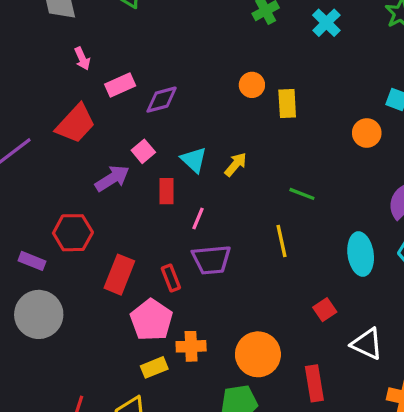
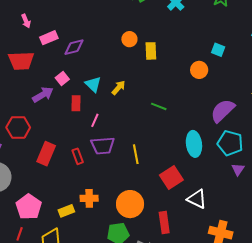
red trapezoid: (76, 124) -> (21, 61), turned 44
yellow line: (282, 241) -> (136, 154), moved
red square: (325, 310) -> (171, 177), size x1.6
pink pentagon: (151, 320) -> (29, 207), moved

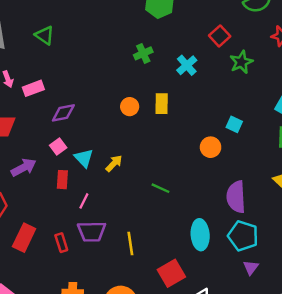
pink rectangle: (49, 38) -> (33, 88), moved
yellow rectangle: (151, 51) -> (162, 104), moved
pink square: (62, 79) -> (58, 146), moved
purple semicircle: (223, 111) -> (236, 197), turned -52

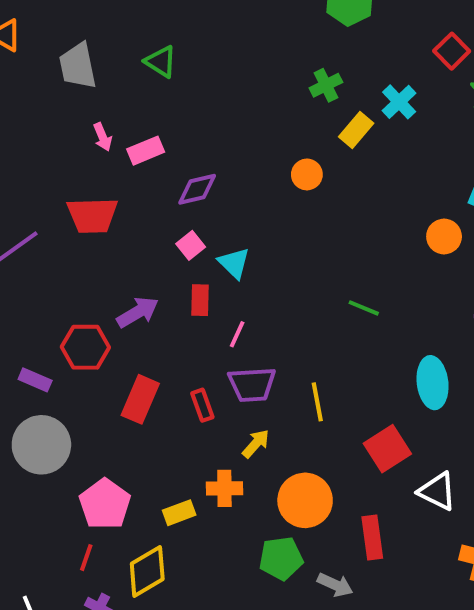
yellow rectangle: (162, 104) -> (356, 130), moved, turned 42
yellow arrow: (114, 163) -> (256, 444), moved
purple arrow: (24, 167) -> (138, 312), moved

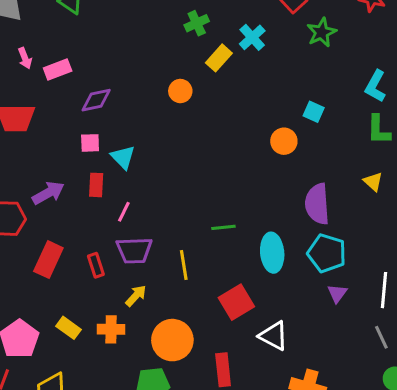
pink square: (191, 245) -> (90, 143), turned 35
green line: (364, 308) -> (223, 227), moved, turned -30
yellow rectangle: (179, 513) -> (68, 328), moved, turned 55

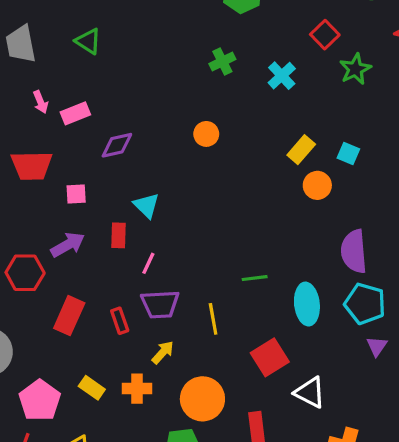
yellow rectangle: (219, 58) -> (301, 150), moved
pink square: (90, 143) -> (76, 194), moved

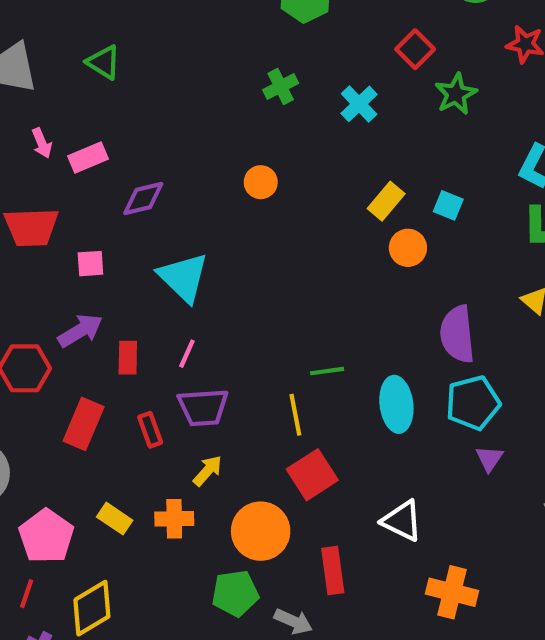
cyan triangle: (146, 205) -> (183, 277), size x1.5
red rectangle: (119, 235) -> (128, 358), moved
cyan pentagon: (365, 304) -> (473, 403), turned -30
yellow line: (213, 319) -> (295, 415), moved
red square: (270, 357) -> (312, 475), moved

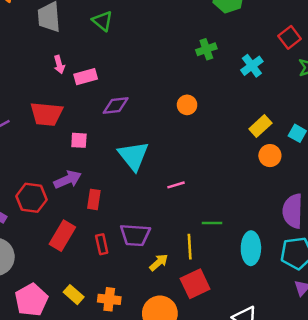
pink line: (187, 354) -> (176, 185), moved, turned 42
yellow arrow: (208, 471) -> (159, 262), moved

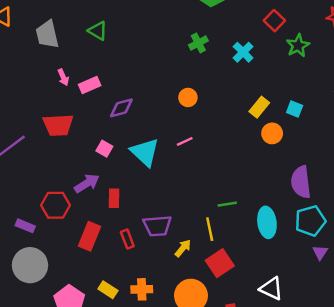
pink square: (79, 140) -> (104, 149), moved, turned 35
pink line: (176, 185) -> (185, 141), moved

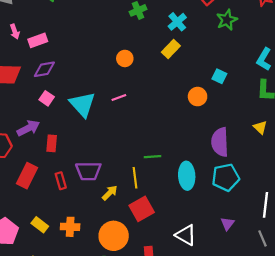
yellow rectangle: (259, 107) -> (171, 49), moved
purple diamond: (121, 108) -> (44, 69), moved
purple triangle: (320, 252) -> (227, 224), moved

